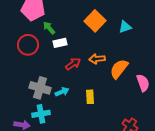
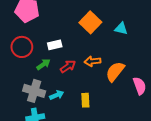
cyan triangle: (125, 27) -> (121, 29), turned 32
green arrow: (49, 28) -> (43, 64), moved, turned 96

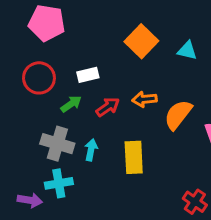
cyan arrow: (57, 95) -> (91, 150), turned -56
yellow rectangle: (85, 100) -> (134, 157), size x1.5

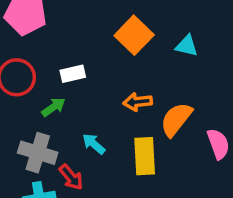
red arrow: (108, 107) -> (71, 177), moved, turned 85
cyan arrow: (91, 150) -> (94, 144), moved, turned -60
yellow rectangle: (134, 157) -> (145, 156), moved

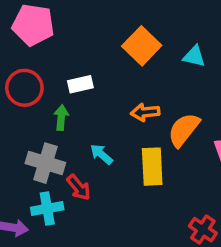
green arrow: (53, 107) -> (61, 118), turned -50

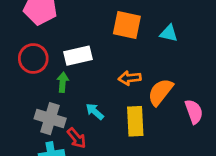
orange square: (142, 46) -> (127, 25), turned -32
white rectangle: (80, 84) -> (78, 56), size x1.4

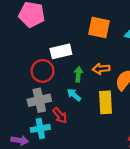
red circle: (33, 58) -> (43, 71), moved
green arrow: (63, 82) -> (78, 74), moved
gray cross: (50, 119) -> (39, 100), turned -30

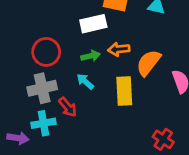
white rectangle: (61, 51) -> (93, 24), moved
green arrow: (78, 74) -> (91, 56), turned 72

